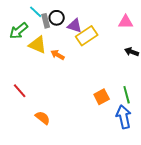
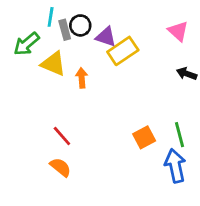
cyan line: (36, 12) -> (51, 17), turned 56
pink triangle: (126, 22) -> (178, 31), turned 42
orange arrow: (58, 55) -> (82, 78), turned 56
red line: (20, 91) -> (62, 136), moved

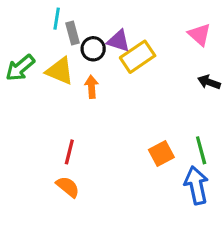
black circle: (80, 25) -> (93, 49), moved
green arrow: (26, 44) -> (20, 68), moved
red line: (62, 136) -> (69, 152), turned 55

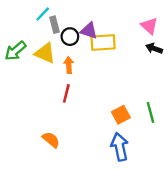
cyan line: (57, 19) -> (43, 14), turned 35
yellow rectangle: (138, 57) -> (103, 42), turned 30
black arrow: (209, 82) -> (154, 48), moved
red line: (69, 152) -> (66, 93), moved
blue arrow: (196, 185) -> (120, 147), moved

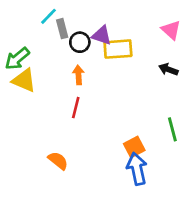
black arrow: (154, 48) -> (168, 69), moved
yellow triangle: (45, 53) -> (24, 80), moved
orange square: (121, 115) -> (134, 147), moved

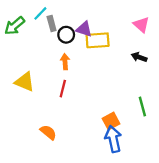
green arrow: (17, 59) -> (15, 26), moved
yellow triangle: (24, 80) -> (25, 82), moved

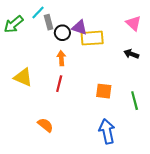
orange square: (111, 121) -> (104, 91), moved, turned 35

